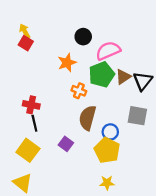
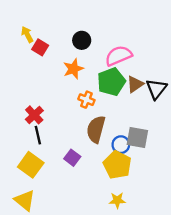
black circle: (83, 37) -> (82, 40), moved
red square: (26, 43) -> (40, 47), moved
red cross: (31, 105) -> (34, 115), turned 35
gray square: (137, 116) -> (137, 138), moved

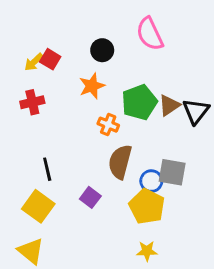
yellow arrow: (27, 34) -> (34, 62), moved, turned -105
pink semicircle: (118, 56) -> (150, 34), moved, turned -92
red cross: (34, 115) -> (32, 102), moved, turned 30

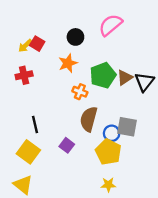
pink semicircle: (150, 34) -> (110, 25), turned 75

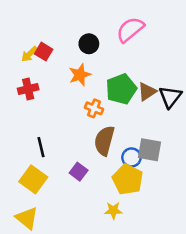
yellow star: (108, 185) -> (113, 210), moved

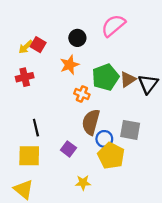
blue circle: (131, 157) -> (104, 139), moved
yellow square: (33, 179) -> (29, 156), turned -35
yellow star: (113, 210) -> (83, 183), moved

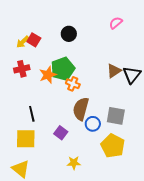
pink semicircle: (113, 26) -> (116, 23), moved, size x0.6
orange star: (70, 65) -> (48, 75), moved
green pentagon: (105, 77) -> (63, 69), moved
yellow pentagon: (111, 156) -> (113, 146), moved

